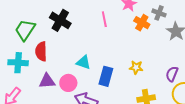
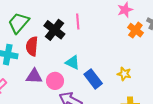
pink line: (104, 19) -> (78, 22), moved
black cross: (60, 20) -> (54, 30), moved
blue rectangle: (106, 76) -> (93, 79), turned -60

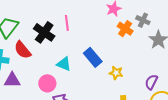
red semicircle: (32, 46) -> (23, 50), turned -42
purple triangle: (34, 76) -> (12, 80), moved
blue rectangle: (93, 79) -> (93, 57), moved

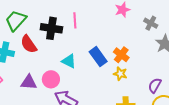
orange cross: (125, 29) -> (121, 55), moved
black cross: (44, 32) -> (51, 28), turned -30
purple triangle: (12, 80) -> (29, 82), moved

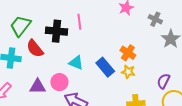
blue rectangle: (98, 57) -> (105, 67), moved

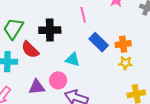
pink line: (79, 22) -> (83, 15), moved
orange cross: (128, 53) -> (123, 44), turned -35
blue rectangle: (105, 67) -> (99, 42), moved

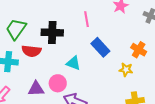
orange cross: (123, 44) -> (139, 50), moved, turned 35
red semicircle: (30, 50) -> (31, 51), turned -42

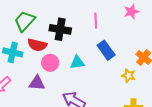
cyan triangle: (73, 63) -> (77, 62), turned -35
pink circle: (58, 83) -> (50, 63), moved

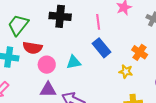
pink line: (96, 20) -> (98, 22), moved
black cross: (60, 29) -> (60, 16), moved
purple triangle: (37, 83) -> (48, 90), moved

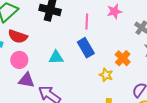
pink circle: (47, 65) -> (19, 60), moved

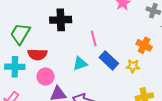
pink line: (87, 21) -> (94, 38), moved
blue rectangle: (86, 48) -> (109, 60), moved

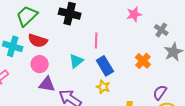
cyan triangle: (80, 64) -> (76, 61), turned -35
yellow star: (133, 66) -> (103, 87), moved

